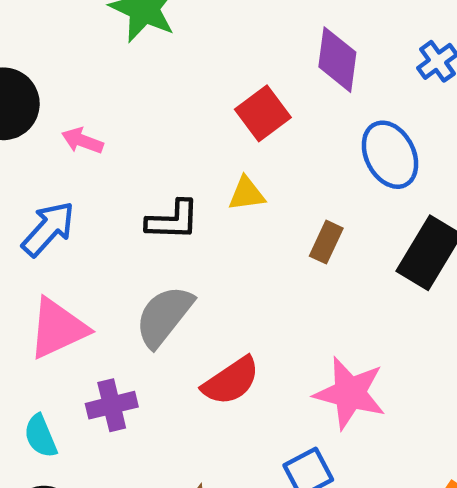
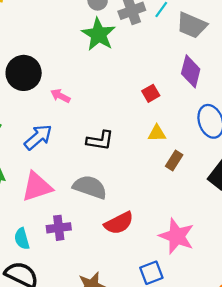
red square: (263, 113) -> (151, 93), size x0.7
yellow triangle: (246, 194) -> (157, 133), moved
gray semicircle: (164, 316) -> (90, 187), turned 64

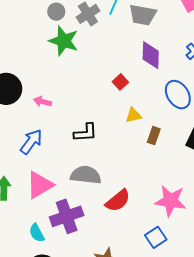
purple cross: (59, 228) -> (67, 216), size x1.5

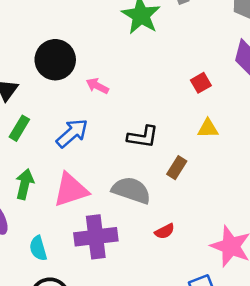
brown rectangle: (154, 136) -> (177, 168), moved
red semicircle: (118, 201) -> (165, 231), size x0.6
cyan semicircle: (37, 233) -> (38, 248), moved

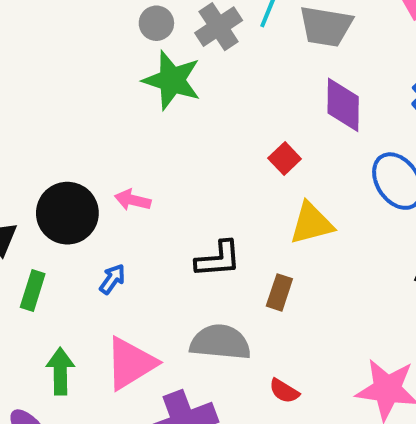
black circle: (55, 60) -> (67, 213), moved
yellow triangle: (208, 128) -> (311, 223), size x1.4
blue arrow: (72, 133) -> (112, 279), size x0.6
red semicircle: (165, 231) -> (284, 391), turned 72

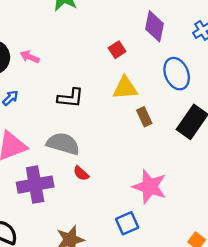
brown rectangle: (279, 292) -> (144, 117), moved, turned -54
red semicircle: (284, 391) -> (81, 173), moved

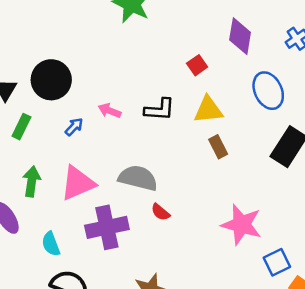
pink arrow: (30, 57) -> (110, 111), moved
black L-shape: (70, 98) -> (160, 110), moved
brown rectangle: (144, 117) -> (218, 147), moved
blue square: (127, 223) -> (277, 262), moved

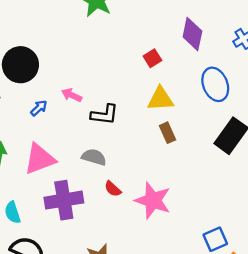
black L-shape: (160, 110) -> (105, 115), moved
gray semicircle: (138, 178) -> (94, 157), size x0.7
pink star: (241, 225) -> (153, 200), moved

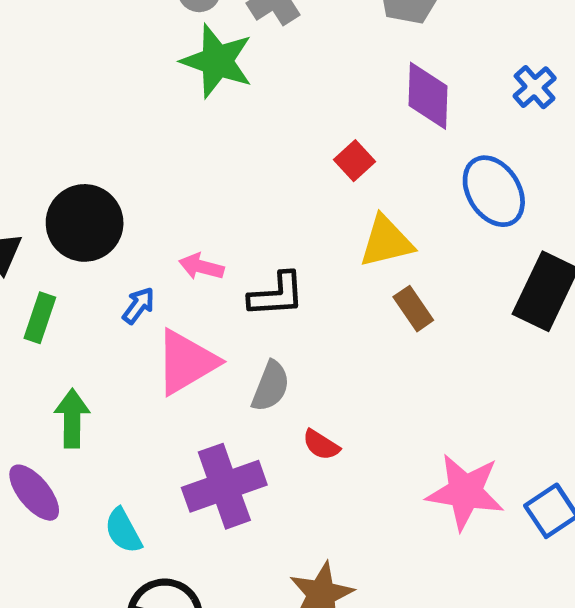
gray semicircle: (94, 157) -> (271, 386), turned 105
pink triangle: (40, 159) -> (186, 362), moved
pink star: (153, 200) -> (465, 492), moved

